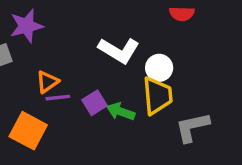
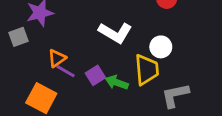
white circle: (159, 68) -> (161, 47), moved
purple line: (58, 98) -> (65, 71), turned 36

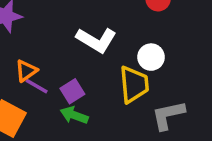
green arrow: (117, 82) -> (74, 115), moved

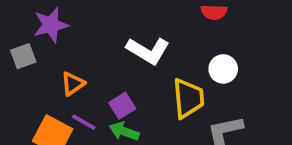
white circle: (151, 57) -> (223, 69), moved
purple line: (37, 86) -> (84, 122), moved

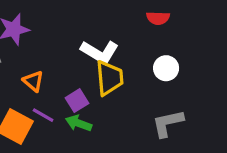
orange triangle: (73, 84) -> (33, 81), turned -45
yellow trapezoid: (188, 98) -> (109, 78), moved

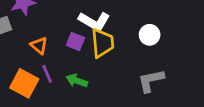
purple square: (77, 101) -> (75, 42), moved, turned -36
purple line: (43, 115) -> (47, 74), turned 36

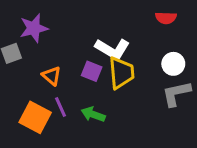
gray L-shape: (151, 81) -> (176, 94), moved

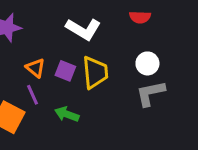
white L-shape: (112, 49) -> (83, 29), moved
orange triangle: (52, 76) -> (35, 68), moved
purple line: (60, 107) -> (33, 95), moved

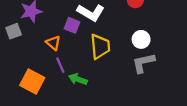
purple square: (65, 71) -> (72, 25), moved
purple line: (33, 95) -> (60, 65), moved

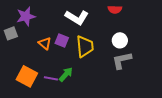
purple square: (72, 25) -> (62, 40), moved
purple line: (60, 65) -> (51, 78), moved, turned -56
green arrow: (78, 79) -> (66, 74), turned 112

